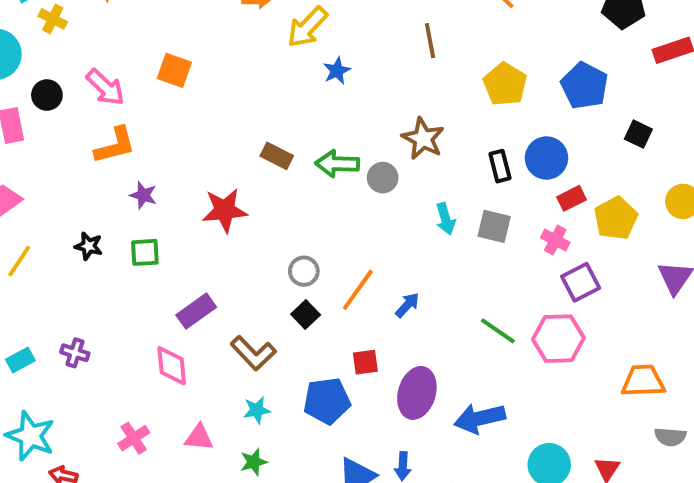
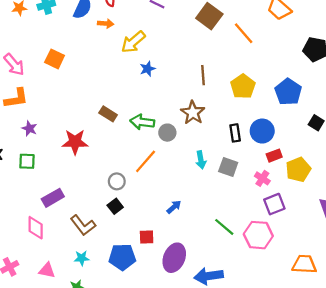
brown line: (430, 41) -> (203, 75), moved
orange line: (358, 290) -> (146, 161), moved

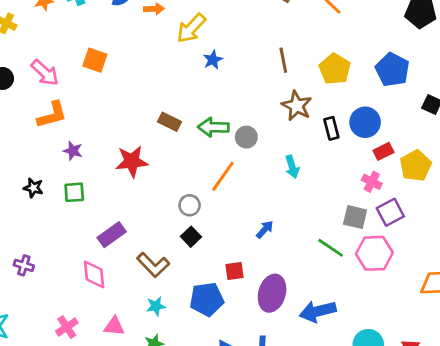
brown star: (193, 113) -> (297, 106), moved
gray square: (228, 167) -> (355, 217), moved

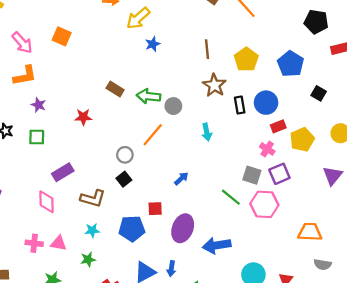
red star: (132, 161) -> (83, 117), size x0.7
brown L-shape: (153, 265) -> (93, 198), turned -35
pink cross: (67, 327) -> (34, 243), moved, turned 35

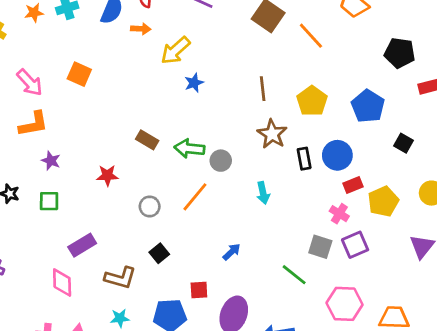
gray circle: (125, 155) -> (150, 206), moved
pink hexagon: (264, 204) -> (345, 304), moved

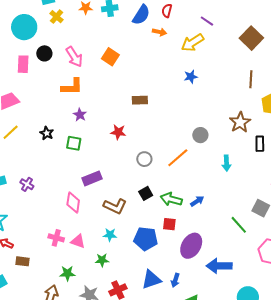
yellow arrow: (175, 50) -> (192, 43), moved
brown line: (263, 89) -> (251, 79), moved
brown rectangle: (147, 140) -> (140, 100), moved, turned -42
green arrow: (189, 148) -> (171, 199), moved

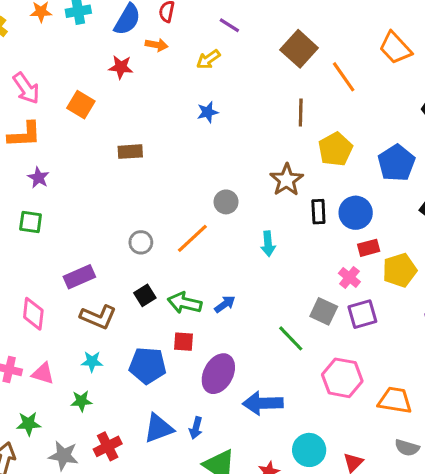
yellow arrow: (192, 43) -> (208, 59), size x0.7
orange square: (110, 57) -> (81, 105), moved
red star: (118, 132) -> (121, 67), moved
purple rectangle: (92, 178) -> (79, 277), moved

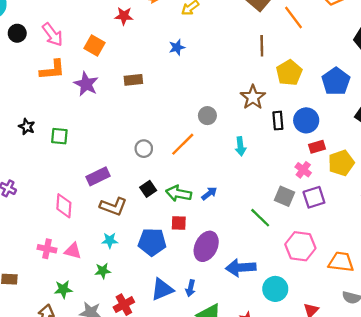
blue star: (208, 112) -> (177, 47), moved
purple star: (38, 178) -> (86, 84), moved, size x1.5
cyan circle: (309, 450) -> (275, 289), moved

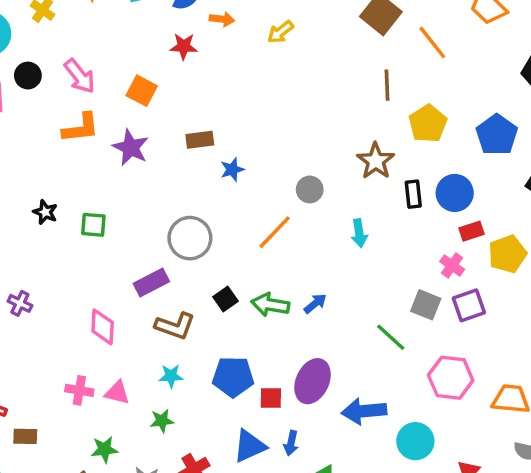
blue star: (177, 47) -> (232, 170), moved
gray circle: (144, 149) -> (190, 238), moved, size x1.6
red square: (179, 223) -> (271, 398), moved

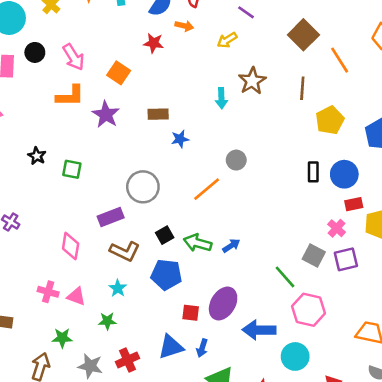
brown star: (376, 161) -> (252, 81), moved
cyan arrow: (359, 233) -> (221, 98), moved
cyan star: (171, 376) -> (118, 288), turned 30
blue pentagon: (233, 377) -> (166, 275), moved
pink hexagon: (451, 378) -> (309, 310), moved

